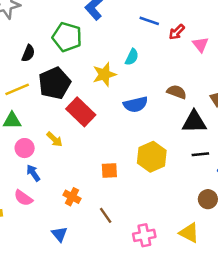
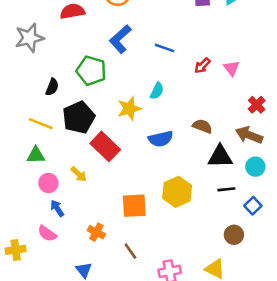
blue line: (149, 21) -> (165, 48), moved
pink triangle: (200, 45) -> (231, 68), moved
yellow line: (17, 89) -> (41, 124), turned 45
orange square: (109, 170) -> (134, 206), size x1.5

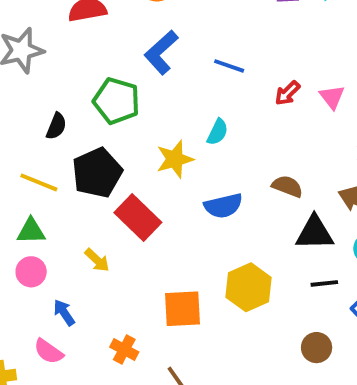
pink circle: (48, 183) -> (31, 272), moved
brown circle: (234, 235) -> (317, 348), moved

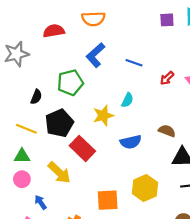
green pentagon: (116, 101) -> (70, 83), turned -30
yellow arrow: (97, 260) -> (59, 173), size x1.6

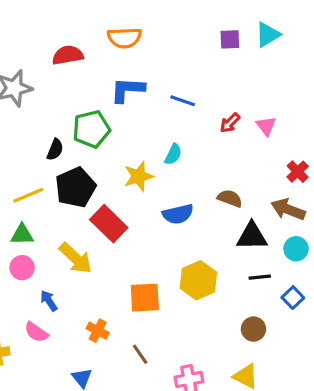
blue L-shape: (96, 55) -> (128, 90), turned 45
black semicircle: (36, 97) -> (55, 150), moved
yellow line: (26, 129) -> (28, 195), turned -45

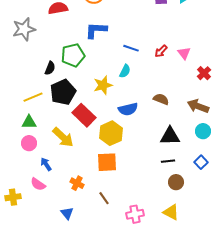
blue line: (183, 101) -> (131, 48), moved
red cross: (298, 172) -> (204, 73), moved
black triangle: (252, 236) -> (170, 136), moved
black line: (260, 277) -> (168, 161), moved
yellow hexagon: (198, 280) -> (111, 133), moved

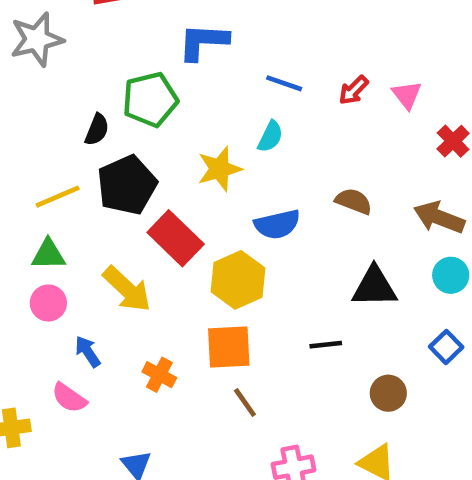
black line: (168, 161) -> (326, 345), moved
orange cross: (77, 183) -> (159, 375), moved
brown line: (104, 198) -> (245, 402), moved

